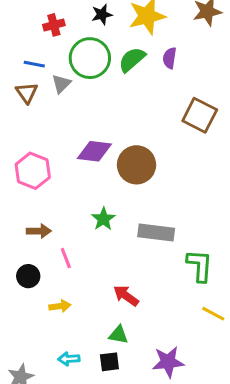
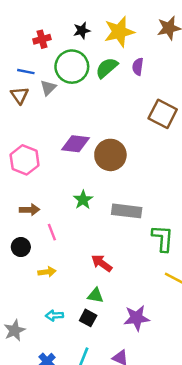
black square: (109, 362) -> (88, 318), turned 35

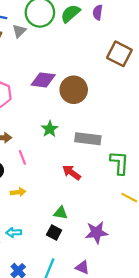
red arrow: (102, 263) -> (71, 173), moved
cyan arrow: (54, 315) -> (14, 232), moved

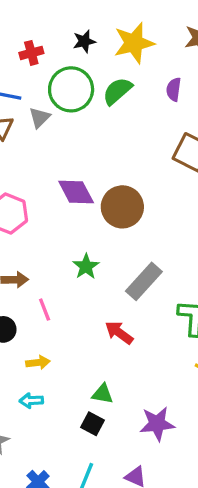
purple semicircle: (98, 12) -> (174, 89), moved
purple diamond: (43, 80) -> (76, 192), turned 55
gray rectangle: (88, 139) -> (144, 281), turned -55
cyan arrow: (14, 232) -> (31, 401), moved

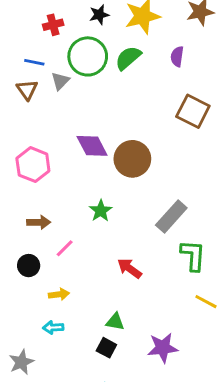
gray rectangle: (144, 281) -> (171, 217), moved
pink line: (45, 310) -> (65, 248), turned 66

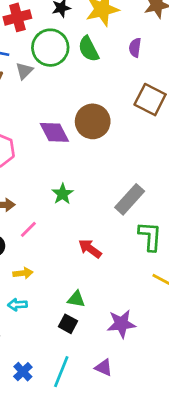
red cross: (53, 25) -> (17, 17), size x1.4
green semicircle: (128, 58) -> (89, 49), turned -76
brown circle: (132, 159) -> (93, 121), moved

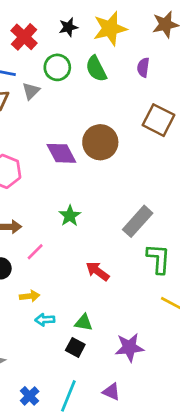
red cross: (17, 17) -> (24, 37), turned -32
green circle: (50, 48) -> (57, 67), size x0.7
cyan arrow: (17, 305) -> (45, 320), moved

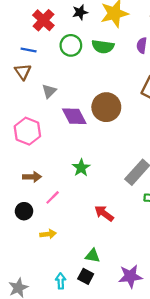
green semicircle: (96, 69) -> (103, 47), turned -55
gray triangle: (31, 91) -> (49, 91), moved
cyan arrow: (45, 320) -> (61, 281), moved, turned 91

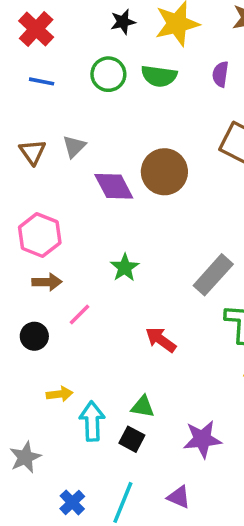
red cross: (43, 20) -> (36, 29), moved
brown triangle: (23, 72) -> (33, 152), moved
pink hexagon: (27, 131) -> (40, 235), moved
yellow arrow: (48, 234) -> (60, 394), moved
cyan arrow: (61, 281) -> (92, 421), moved, size x1.5

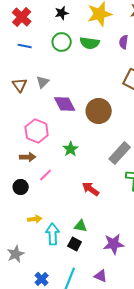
black star: (123, 22) -> (62, 13), moved
brown circle: (164, 172) -> (99, 111), moved
pink hexagon: (40, 235) -> (37, 131), moved

